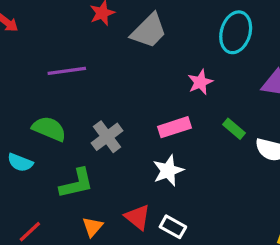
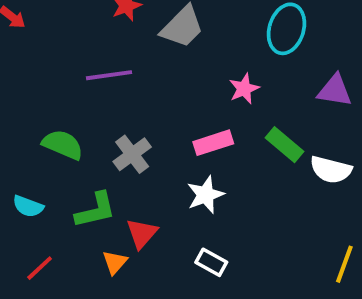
purple line: (67, 71) -> (109, 75), moved
green rectangle: (234, 129) -> (285, 145), size x1.4
cyan semicircle: (20, 163) -> (28, 206), moved
red triangle: (138, 217) -> (142, 233), moved, turned 32

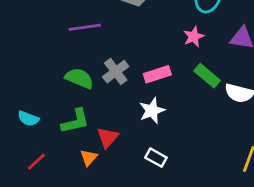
pink star: (244, 89) -> (194, 37), moved
green semicircle: (63, 145) -> (79, 78), moved
gray cross: (132, 154) -> (116, 72), moved

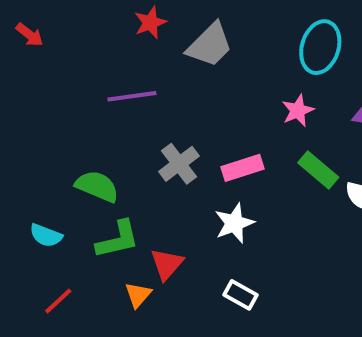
green semicircle: (79, 78) -> (97, 186), moved

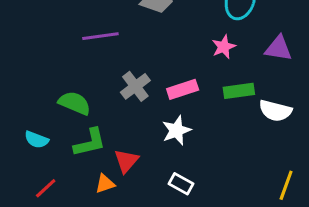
green rectangle: (318, 170) -> (239, 91), turned -48
orange triangle: (138, 295) -> (105, 184), turned 30

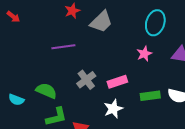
green rectangle: (239, 91) -> (150, 96), moved
cyan semicircle: (37, 140) -> (16, 100), moved

